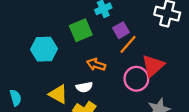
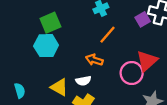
green square: (81, 30) -> (50, 23), moved
purple square: (121, 30) -> (143, 19), moved
orange line: (128, 44) -> (108, 35), moved

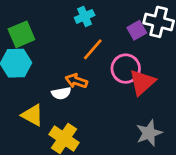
pink circle: (132, 73) -> (126, 69), moved
white semicircle: (83, 81) -> (61, 93), moved

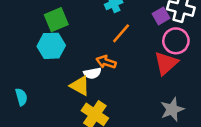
pink circle: (126, 69) -> (176, 41), moved
yellow triangle: (32, 115) -> (80, 86), moved

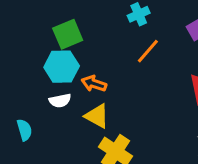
orange arrow: (106, 62) -> (94, 84), moved
white semicircle: (92, 73) -> (60, 101), moved

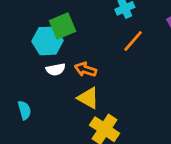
cyan hexagon: (62, 67) -> (47, 41), moved
white semicircle: (60, 101) -> (56, 69), moved

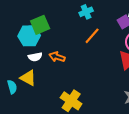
yellow triangle: (88, 98) -> (28, 78), moved

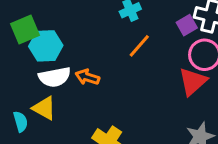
green square: (40, 25) -> (25, 30), moved
white semicircle: (35, 57) -> (55, 77), size x1.5

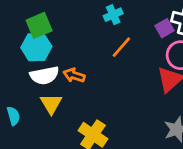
green square: (25, 30) -> (39, 25), moved
yellow triangle: (44, 108) -> (51, 104), moved, turned 30

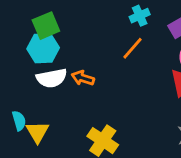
cyan cross: (113, 15) -> (140, 16), moved
yellow triangle: (51, 104) -> (37, 132), moved

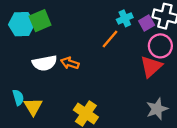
cyan cross: (140, 16) -> (125, 18), moved
cyan hexagon: (43, 48) -> (22, 24), moved

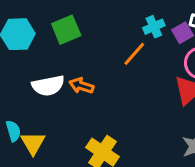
green square: (40, 21) -> (66, 30), moved

